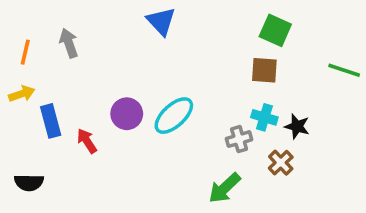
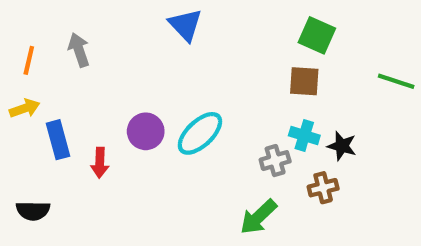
red arrow: (87, 141) -> (100, 163), turned -145
brown cross: (281, 163) -> (323, 188), turned 30

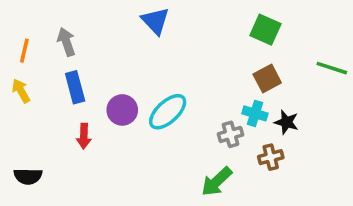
brown square: (304, 81) -> (267, 79), moved, turned -32
yellow arrow: (25, 108) -> (21, 91), turned -100
blue rectangle: (58, 140) -> (75, 87), moved

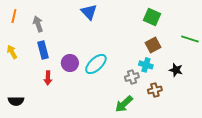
orange line: (24, 51) -> (14, 16), moved
black star: (286, 122) -> (176, 70), moved

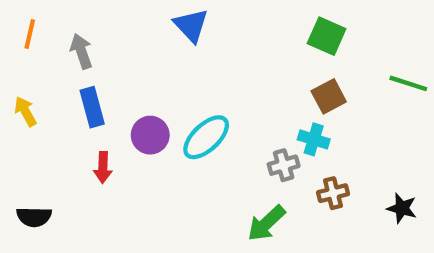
black star: (176, 70) -> (402, 208), moved

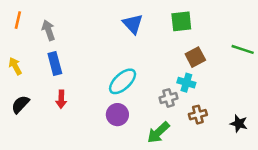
blue triangle: (191, 25) -> (133, 24), moved
green square: (327, 36) -> (181, 21), moved, turned -30
purple circle: (150, 135) -> (117, 115), moved
black semicircle: (34, 217) -> (20, 104), moved, turned 132

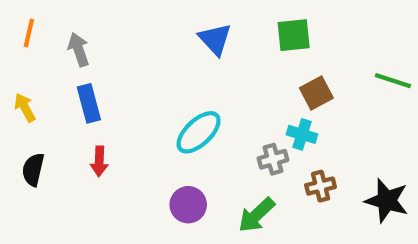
black semicircle: (20, 104) -> (33, 170), turned -30
purple circle: (117, 115) -> (188, 205), moved
black star: (239, 124) -> (387, 201), size x1.5

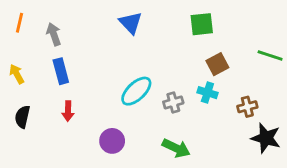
blue triangle: (215, 39) -> (131, 23), moved
gray cross: (273, 159) -> (173, 102), moved
brown cross: (321, 186) -> (247, 107), moved
purple circle: (188, 205) -> (112, 141), moved
green arrow: (256, 215) -> (176, 148), turned -112

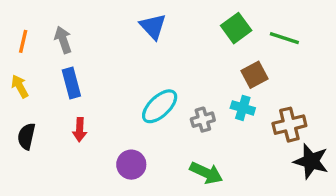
orange line: (20, 23) -> (23, 41), moved
green square: (202, 24) -> (236, 28), turned -30
green line: (270, 56) -> (284, 38), moved
brown cross: (247, 107) -> (289, 125), size x1.4

